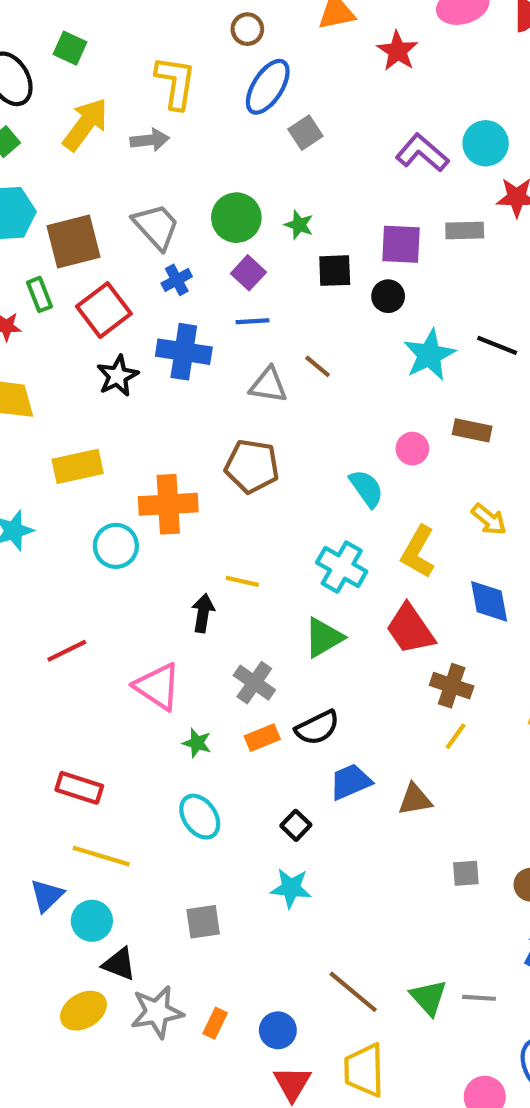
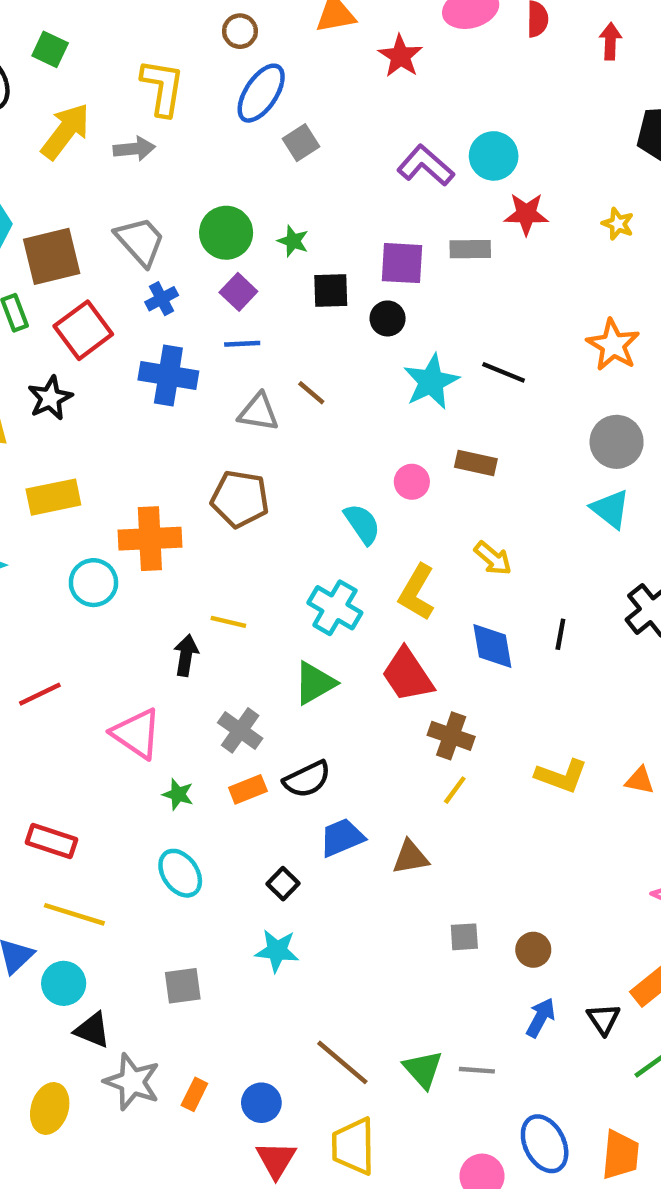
black star: (118, 376) -> (50, 398), moved
yellow ellipse: (83, 1011) -> (50, 1108), moved, turned -42
gray star: (157, 1012) -> (132, 1082), turned 30

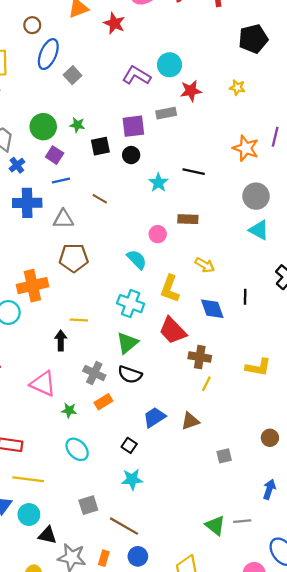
cyan star: (431, 382) -> (158, 183), size x0.7
gray triangle: (258, 412) -> (63, 219), moved
black semicircle: (307, 779) -> (130, 375), moved, turned 55
brown circle: (533, 950) -> (270, 438), moved
brown line: (342, 1062) -> (124, 526), moved

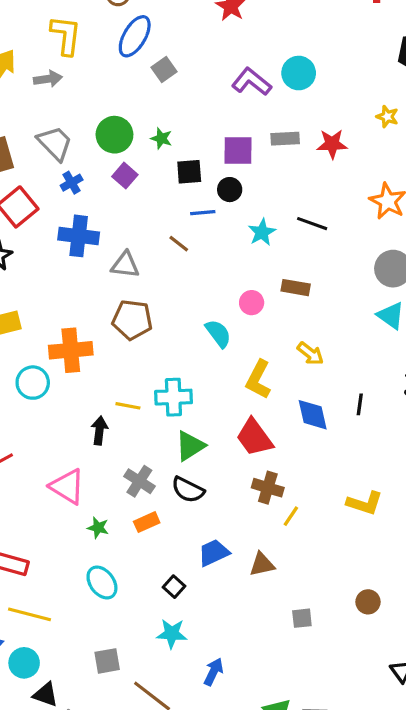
red star: (191, 91) -> (332, 144), moved
blue line: (61, 181) -> (203, 213), moved
cyan cross: (131, 304) -> (173, 397), moved, turned -30
brown cross: (200, 357) -> (268, 488), moved
blue arrow: (269, 489) -> (214, 672), moved

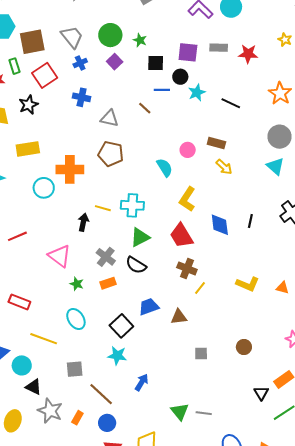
cyan star: (262, 232) -> (197, 93), moved
blue cross: (79, 236) -> (82, 97), size x0.7
yellow arrow: (310, 354) -> (224, 167), moved
black square: (174, 587) -> (121, 326), size x1.6
yellow line: (29, 614) -> (44, 339), moved

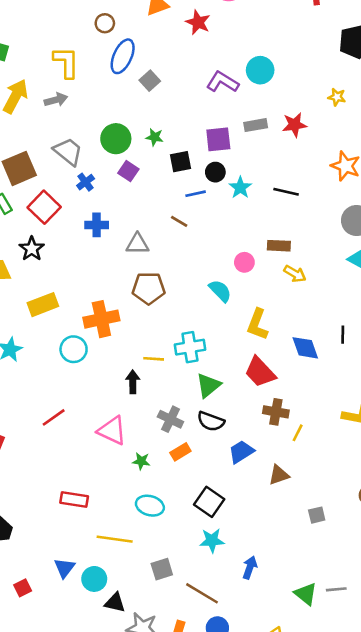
blue trapezoid: (149, 307) -> (241, 452), moved
cyan ellipse: (76, 319) -> (150, 506), turned -30

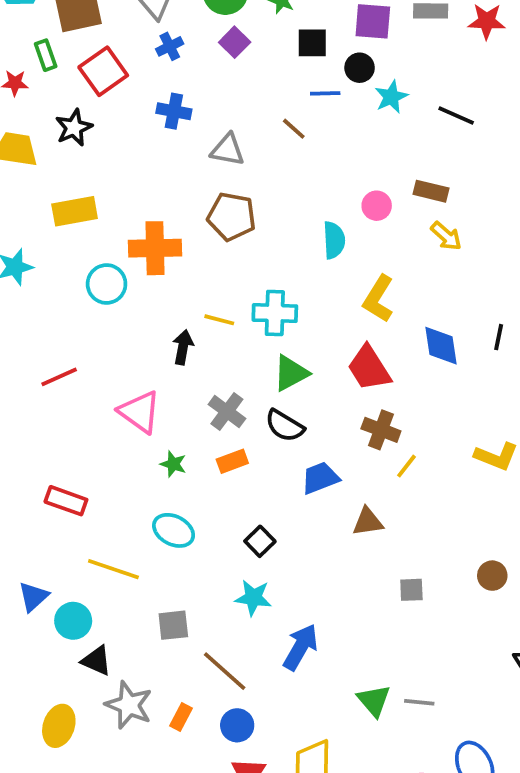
cyan semicircle: (220, 291) -> (334, 240), turned 30
black square: (209, 502) -> (260, 541), size x0.7
blue arrow: (250, 568) -> (301, 647), size x1.4

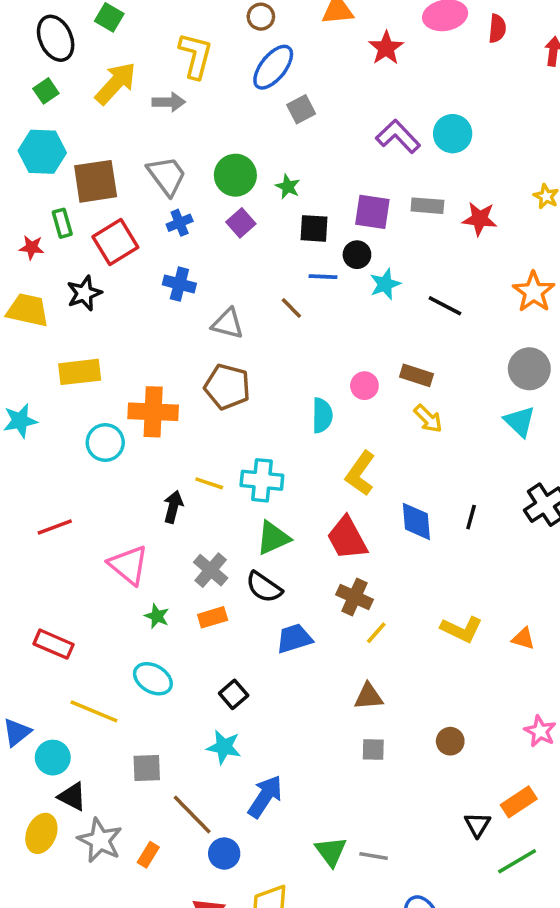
brown triangle: (368, 522) -> (369, 697), moved
blue circle: (237, 725) -> (224, 854), moved
yellow ellipse: (59, 726) -> (41, 833), moved

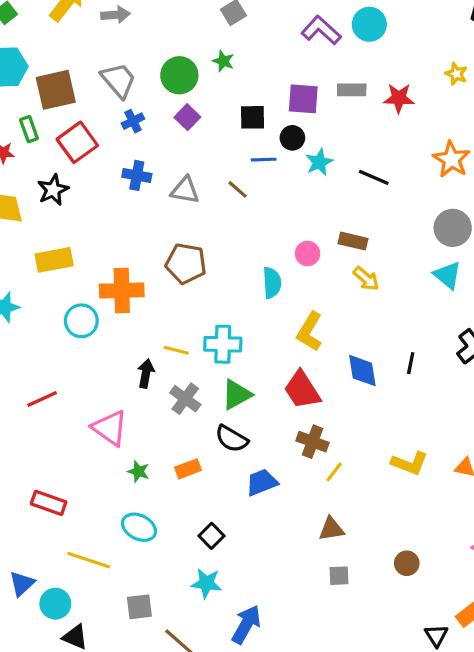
green star: (288, 187) -> (223, 61), moved
gray triangle: (228, 324) -> (185, 190), moved
gray cross: (211, 570) -> (185, 399), moved

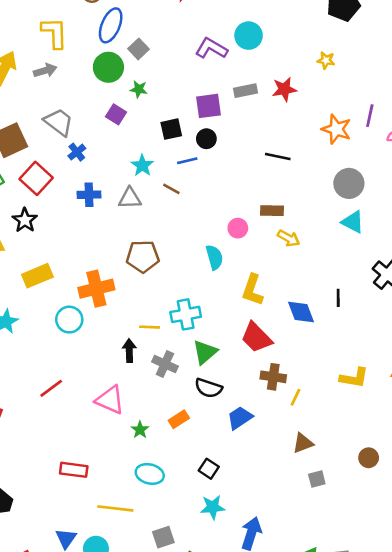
green circle: (179, 75) -> (108, 67), moved
purple square: (187, 117) -> (116, 114), moved
cyan star: (319, 162) -> (142, 165), moved
green star: (138, 471) -> (140, 430), turned 30

